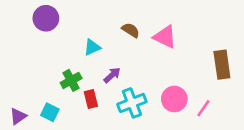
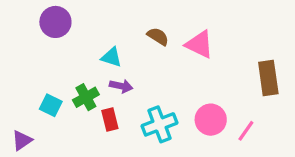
cyan triangle: (92, 47) -> (111, 57), turned 42
purple arrow: (112, 75) -> (121, 86), moved, turned 54
cyan square: (50, 112) -> (51, 105), moved

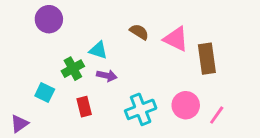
brown rectangle: (268, 78) -> (207, 59), moved
green cross: (86, 97) -> (73, 69), moved
red rectangle: (110, 120) -> (84, 107), moved

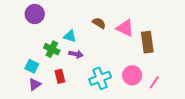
green cross: (73, 69) -> (52, 49), turned -35
purple triangle: (19, 124) -> (35, 84), moved

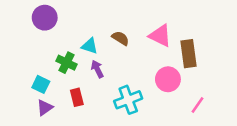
brown semicircle: (99, 23) -> (120, 38), moved
purple arrow: (76, 54) -> (97, 69), turned -128
pink circle: (132, 75) -> (168, 79), moved

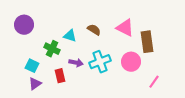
purple circle: (45, 18) -> (24, 25), moved
purple arrow: (97, 69) -> (76, 63), moved, turned 128
cyan cross: (128, 100) -> (100, 62), moved

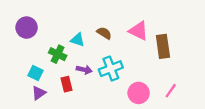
pink circle: (131, 62) -> (139, 93), moved

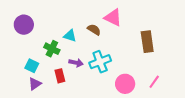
pink triangle: (139, 31) -> (113, 18), moved

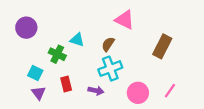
brown semicircle: (94, 30) -> (108, 44), moved, turned -88
brown rectangle: (147, 42) -> (162, 46), turned 35
purple arrow: (76, 63) -> (96, 91), moved
purple triangle: (35, 84) -> (38, 93), turned -32

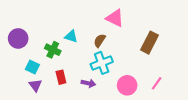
purple circle: (26, 28) -> (18, 38), moved

